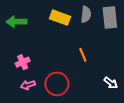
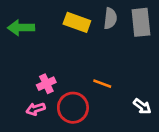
orange line: (83, 55) -> (102, 84), moved, turned -48
pink cross: (23, 62) -> (46, 84), moved

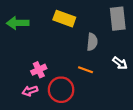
gray semicircle: (110, 18) -> (92, 42), moved
white arrow: (142, 106) -> (120, 63), moved

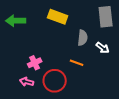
white arrow: (120, 63) -> (103, 48), moved
pink arrow: (30, 91) -> (27, 82), turned 32

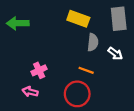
yellow rectangle: (58, 17) -> (78, 19), moved
red circle: (55, 81) -> (77, 94), moved

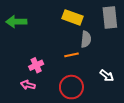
white arrow: (115, 54) -> (107, 76), moved
orange line: (86, 70) -> (71, 55), moved, turned -32

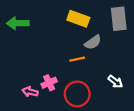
gray semicircle: (86, 39) -> (93, 42), turned 49
pink cross: (36, 65) -> (49, 83), moved

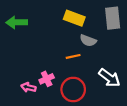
gray semicircle: (93, 42) -> (88, 40), turned 56
white arrow: (115, 82) -> (109, 78), size x1.5

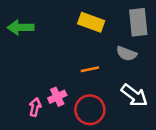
gray semicircle: (88, 40) -> (126, 54), moved
pink arrow: (28, 87) -> (35, 107), turned 88

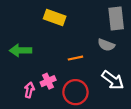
yellow rectangle: (91, 22) -> (55, 17), moved
green arrow: (21, 27) -> (21, 50), moved

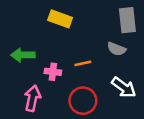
pink cross: (48, 81) -> (53, 72), moved, turned 32
pink arrow: (29, 90) -> (32, 98), size x1.5

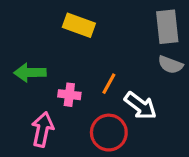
gray semicircle: (117, 49) -> (170, 65), moved
orange line: (83, 63) -> (109, 84), turned -49
white arrow: (124, 87) -> (140, 106), moved

